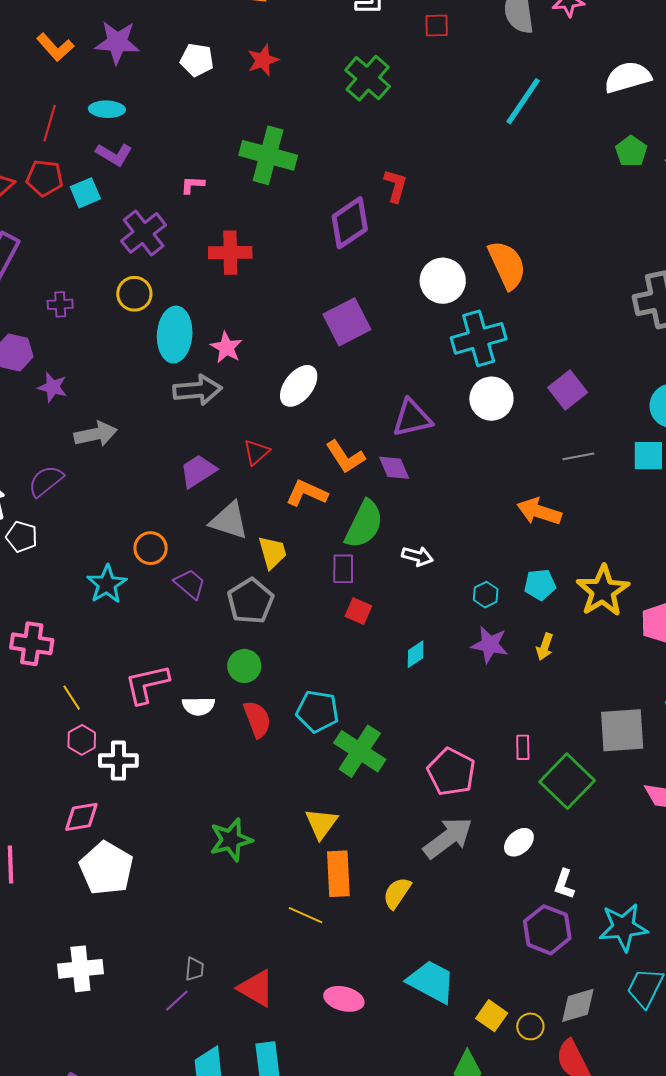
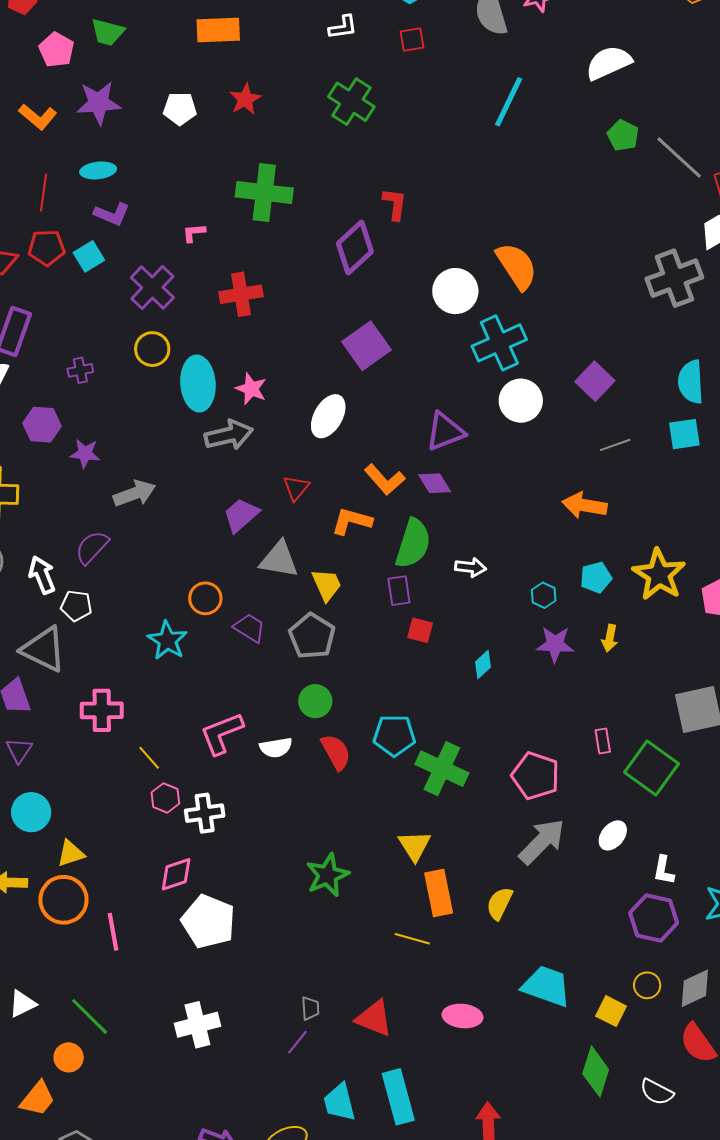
yellow circle: (530, 1026) -> (647, 985), moved

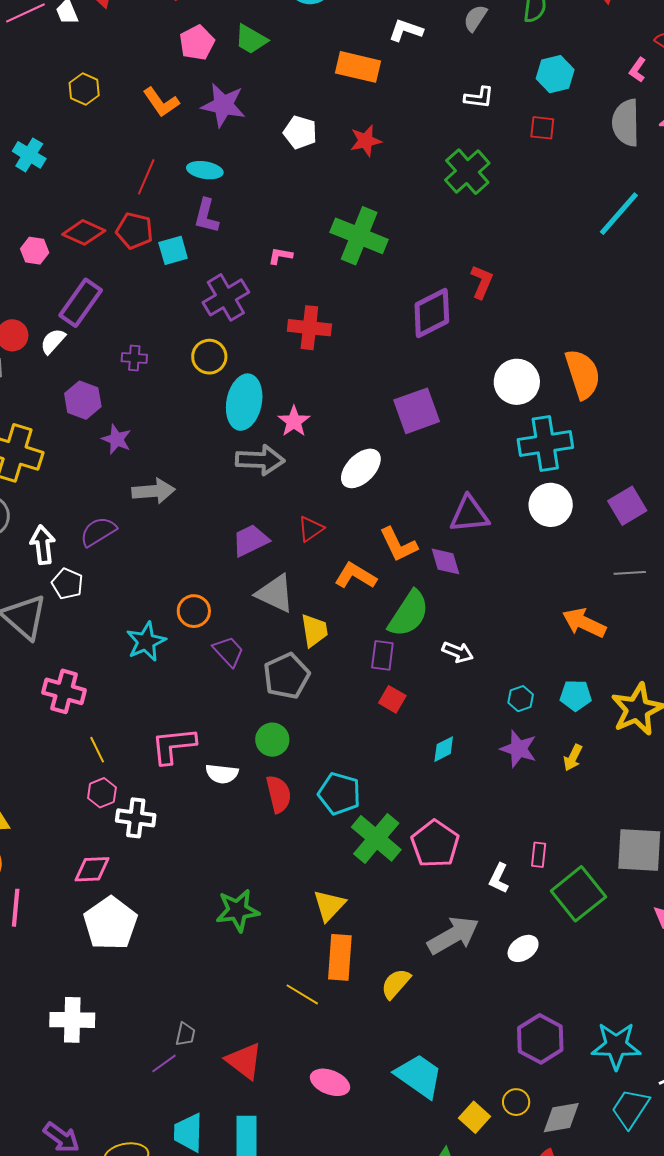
purple L-shape: (112, 214) -> (206, 216), turned 66
pink pentagon: (536, 776) -> (435, 844), moved
white L-shape: (664, 870) -> (499, 878), moved

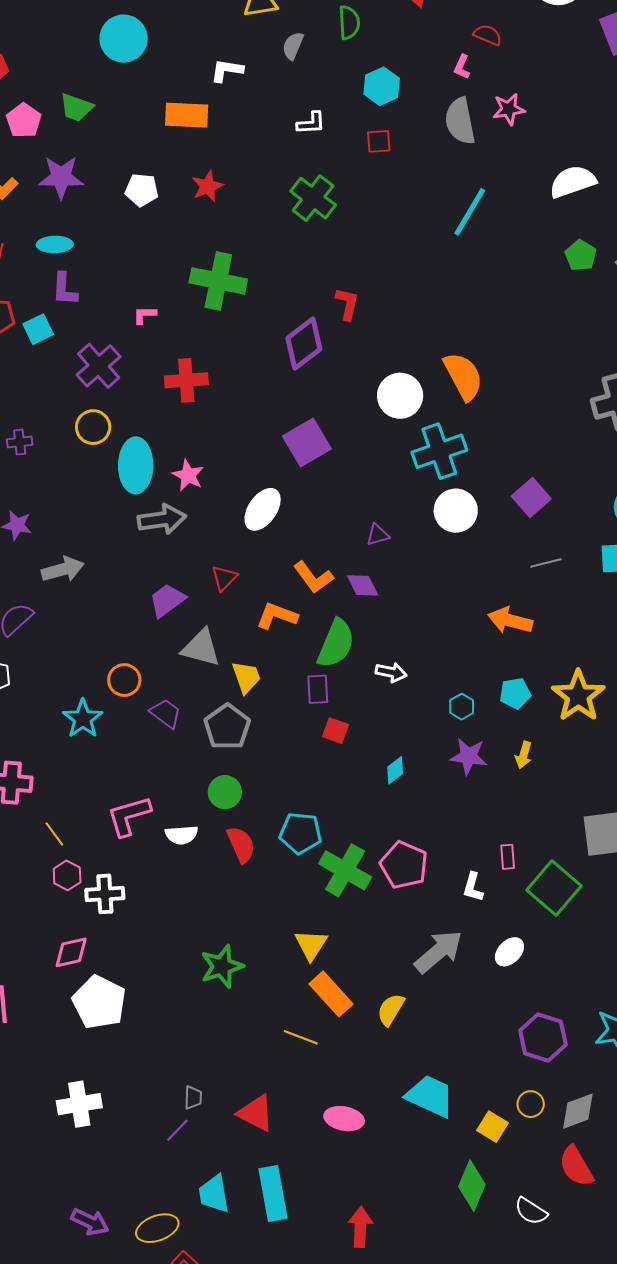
purple triangle: (469, 514) -> (378, 535), size x0.6
orange rectangle: (340, 957) -> (331, 994), turned -36

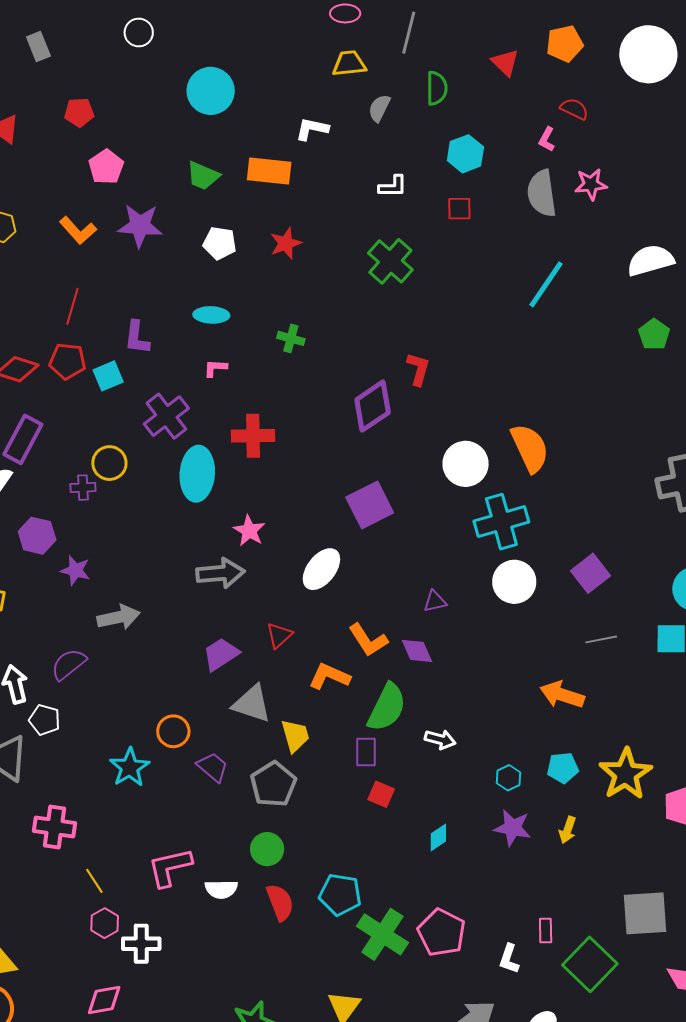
green trapezoid: (76, 107) -> (203, 176), moved
cyan ellipse: (55, 244) -> (211, 315), moved
green cross: (218, 281) -> (291, 338), size x0.5
yellow circle: (93, 427) -> (109, 463), moved
cyan ellipse: (136, 465) -> (197, 474), moved

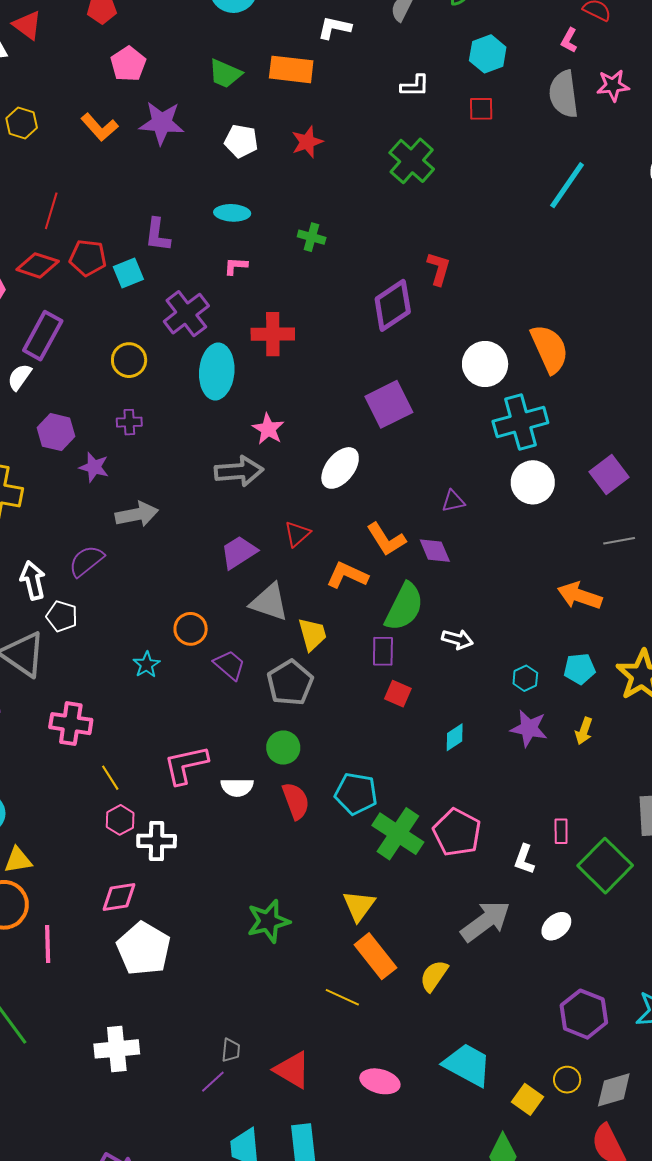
red line: (72, 306) -> (51, 211), moved
purple cross: (83, 488) -> (129, 422), moved
cyan star: (130, 767) -> (147, 665), size x0.7

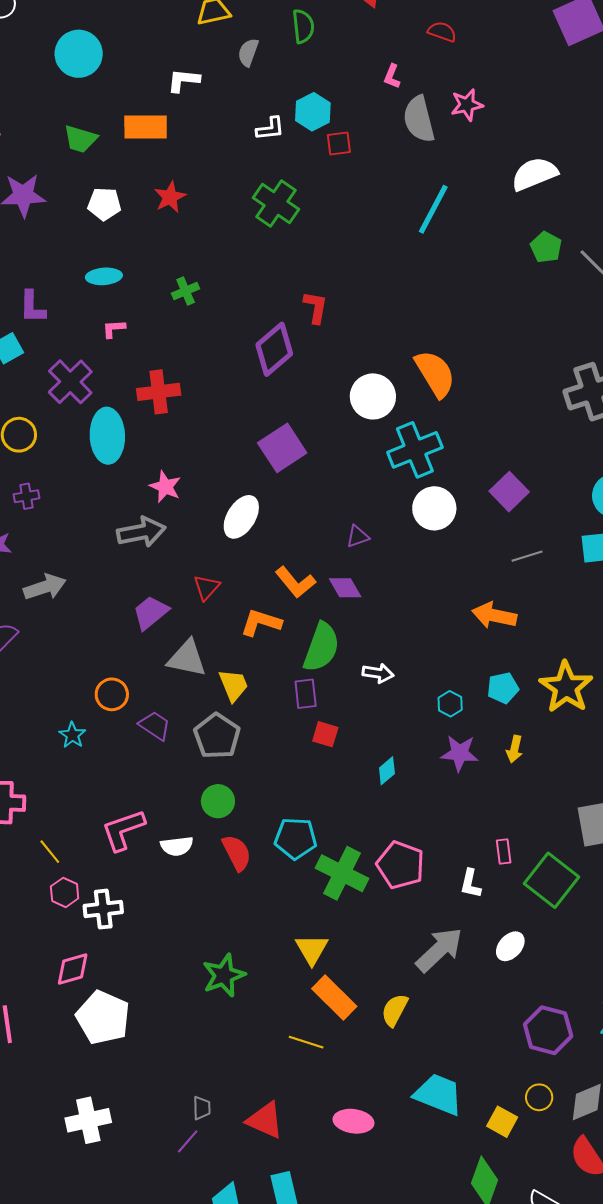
pink L-shape: (569, 40) -> (392, 76), moved
cyan hexagon: (488, 54) -> (313, 112), moved
green cross: (312, 237) -> (186, 291), turned -32

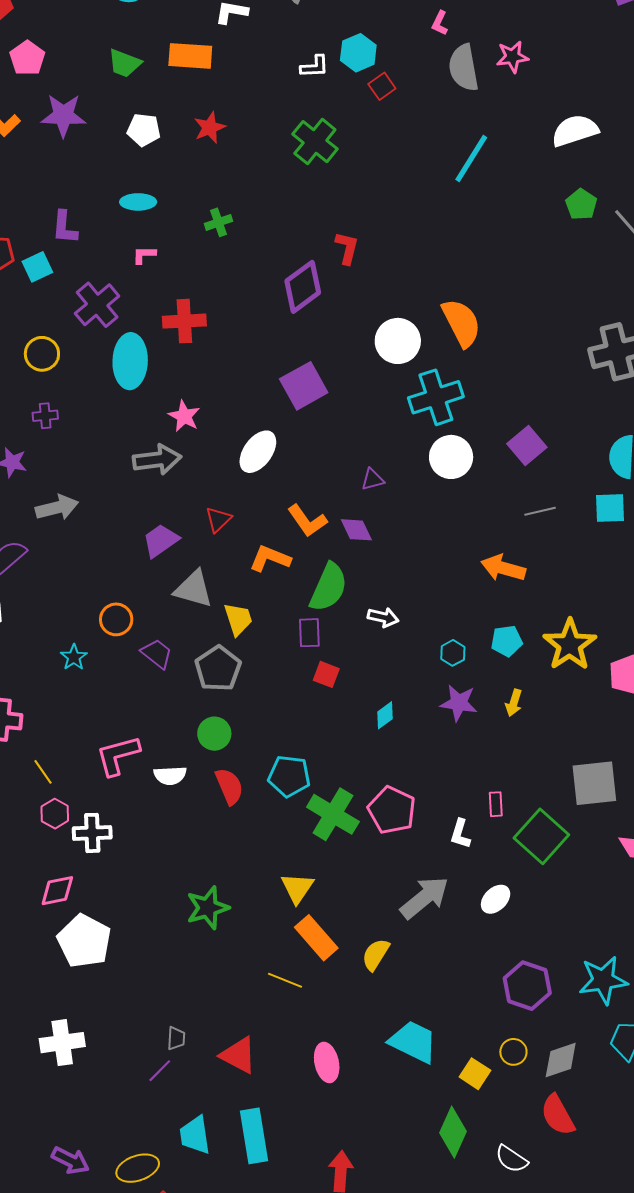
red square: (339, 144) -> (382, 86), turned -32
pink ellipse: (354, 1121) -> (327, 1062), turned 66

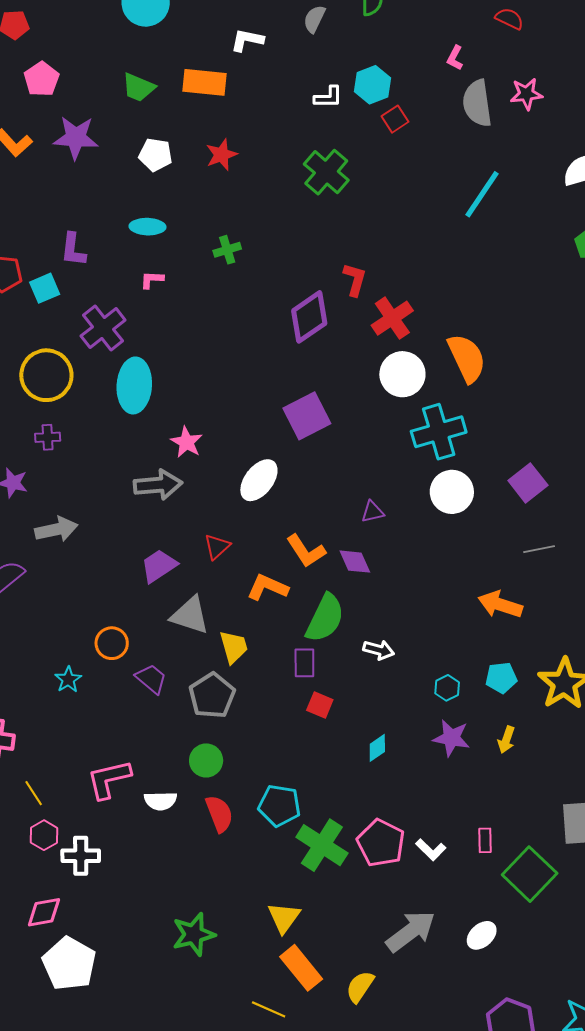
red cross: (184, 321) -> (392, 318), moved, turned -33
yellow circle: (42, 354) -> (46, 375), size x1.5
white L-shape: (460, 834) -> (431, 850), moved, turned -64

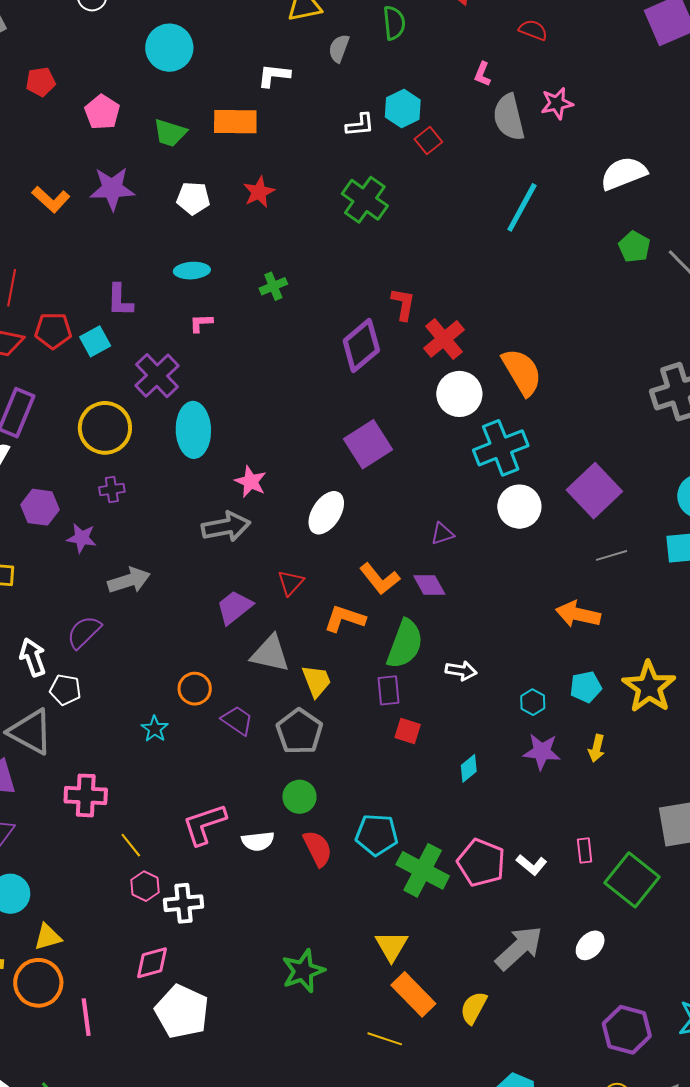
pink pentagon: (42, 79) -> (102, 112), moved
purple square: (528, 483) -> (594, 491), size x1.4

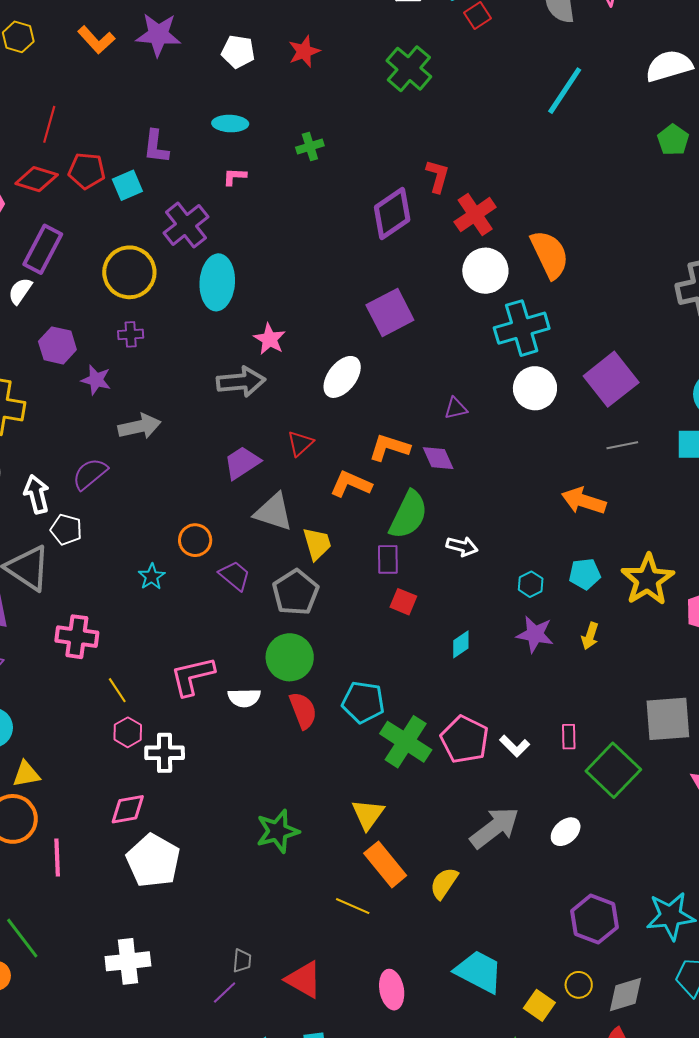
orange L-shape: (380, 579) -> (389, 447), turned 141
green circle: (299, 797) -> (290, 657), size x1.4

